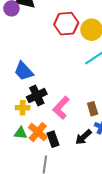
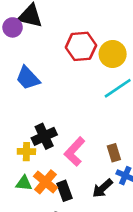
blue trapezoid: (24, 71) -> (28, 78), moved

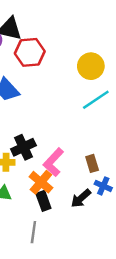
red hexagon: (81, 46) -> (30, 52), moved
orange cross: (45, 182) -> (41, 182), moved

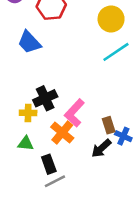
brown rectangle: (92, 163) -> (109, 125), moved
black rectangle: (43, 201) -> (49, 164), moved
gray line: (33, 232) -> (55, 181), turned 55

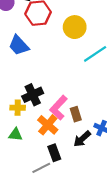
yellow circle: (111, 19) -> (75, 27), moved
brown rectangle: (109, 125) -> (76, 114), moved
black rectangle: (49, 164) -> (54, 153), moved

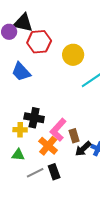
black cross: (33, 95) -> (34, 118), turned 36
black arrow: (82, 139) -> (83, 149), moved
gray line: (41, 168) -> (35, 173), moved

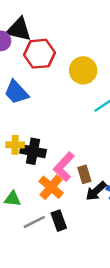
yellow cross: (20, 130) -> (15, 145), moved

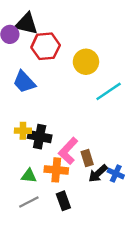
orange cross: (51, 187) -> (56, 170), turned -35
green triangle: (13, 199) -> (29, 176), moved
gray line: (34, 222) -> (29, 202), moved

